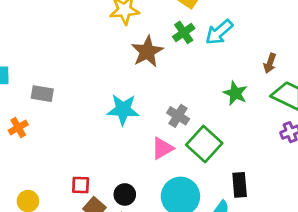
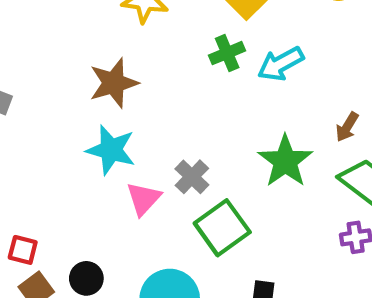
brown star: (147, 52) -> (114, 83), moved
green star: (235, 93) -> (285, 161), size x1.4
pink triangle: (162, 148) -> (144, 199), moved, turned -30

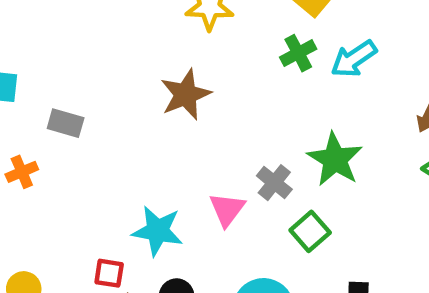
cyan star: (111, 150) -> (158, 231), moved
green star: (285, 161) -> (335, 159), moved
green square: (222, 228) -> (310, 231), size x0.7

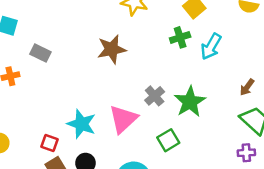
cyan arrow: (354, 59) -> (211, 47), turned -36
gray cross: (274, 183) -> (155, 96), moved
pink triangle: (227, 209) -> (123, 119), size x1.4

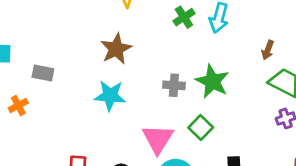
gray cross: (155, 96) -> (174, 85), turned -30
pink triangle: (123, 119) -> (158, 139), moved
cyan star: (81, 124) -> (110, 96), moved

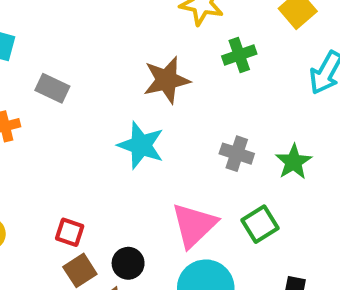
green cross: (184, 17) -> (239, 55), moved
green star: (212, 81) -> (294, 162), size x0.7

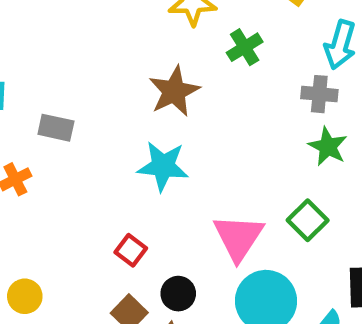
gray cross: (237, 154) -> (319, 94), moved
red square: (70, 232) -> (131, 250), moved, turned 32

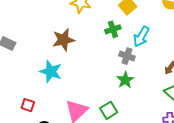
green cross: (245, 47) -> (113, 29), moved
red square: (131, 250) -> (28, 105), turned -32

